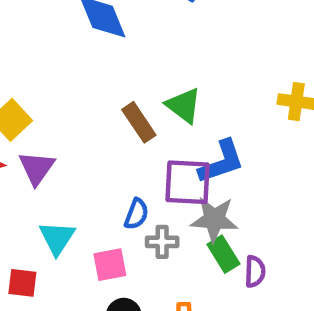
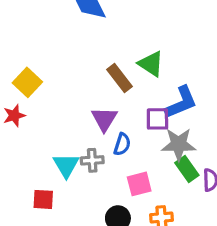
purple triangle: (37, 168) -> (104, 119), moved
purple square: (187, 182) -> (157, 119), size x0.7
gray cross: (162, 242) -> (92, 160), moved
pink square: (110, 265) -> (139, 184), moved

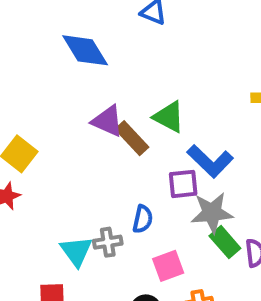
blue L-shape: (181, 103) -> (210, 161), turned 72
purple triangle: (104, 119) -> (107, 121), moved, turned -32

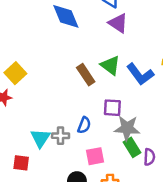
purple triangle: (107, 121) -> (118, 23), moved
blue L-shape: (210, 161) -> (140, 74), moved

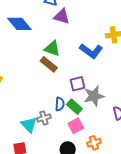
green triangle: (110, 65) -> (52, 49), moved
green rectangle: (132, 147) -> (74, 107), moved

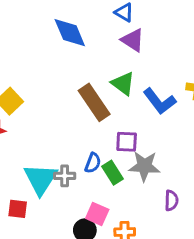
green triangle: (52, 49) -> (123, 83), moved
brown rectangle: (49, 64) -> (94, 102), size x1.4
cyan triangle: (29, 125) -> (41, 179), size x1.4
pink square: (76, 126) -> (97, 214), moved, turned 35

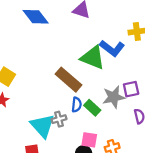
green triangle: (123, 83) -> (93, 58), moved, size x1.4
brown rectangle: (94, 102) -> (69, 80), moved
purple square: (127, 142) -> (131, 89), moved

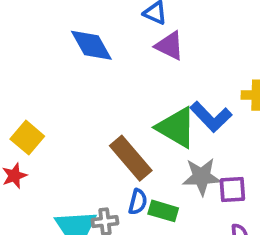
gray star: (114, 97) -> (202, 177), moved
green rectangle: (92, 108) -> (163, 211), turned -35

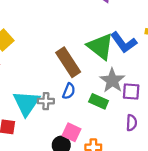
gray star: (202, 177) -> (112, 80), turned 30
green rectangle: (163, 211) -> (99, 101), moved

